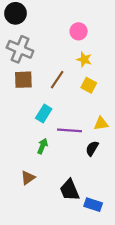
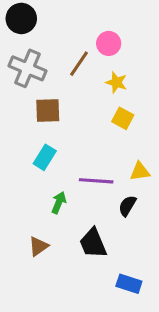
brown square: (23, 80) -> (48, 111), moved
brown line: (57, 80) -> (79, 64), moved
cyan rectangle: (44, 113) -> (45, 157), moved
black trapezoid: (70, 190) -> (93, 243), moved

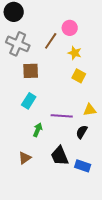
blue rectangle: (129, 284) -> (83, 166), moved

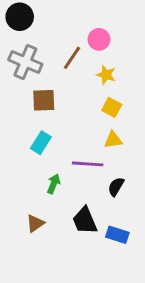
yellow triangle: (90, 110) -> (113, 140), moved

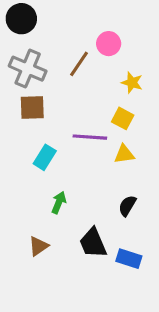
yellow star: (106, 75) -> (132, 83), moved
brown square: (44, 100) -> (32, 107), moved
purple line: (88, 164) -> (90, 137), moved

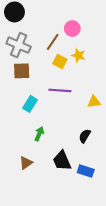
yellow star: (132, 83) -> (78, 55), moved
yellow square: (123, 118) -> (60, 62), moved
yellow triangle: (124, 154) -> (94, 102), moved

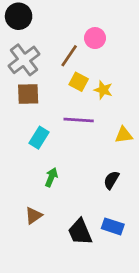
gray cross: (19, 45) -> (24, 60), turned 30
yellow star: (78, 55) -> (103, 90), moved
black trapezoid: (62, 161) -> (80, 232), moved

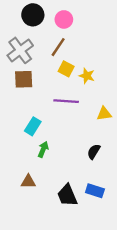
black circle: (19, 16) -> (33, 15), moved
pink circle: (95, 38) -> (64, 19), moved
cyan rectangle: (39, 138) -> (33, 126), moved
brown triangle: (34, 215) -> (28, 182), turned 35

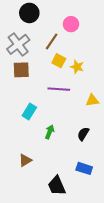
pink circle: (64, 19) -> (71, 24), moved
green arrow: (43, 149) -> (50, 132), moved
brown triangle: (28, 182) -> (25, 160), turned -32
black trapezoid: (67, 195) -> (57, 186), moved

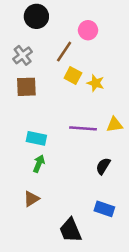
gray cross: (18, 44) -> (23, 55), size x0.7
purple line: (59, 89) -> (83, 128), moved
cyan rectangle: (29, 112) -> (36, 138), turned 70
green arrow: (50, 132) -> (39, 164), moved

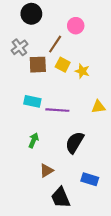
brown square: (26, 87) -> (38, 65), moved
purple line: (83, 128) -> (57, 110), moved
cyan rectangle: (36, 138) -> (32, 101), moved
black semicircle: (103, 166) -> (75, 142), moved, size x1.5
brown triangle: (31, 199) -> (47, 171), moved

